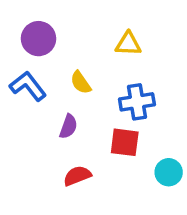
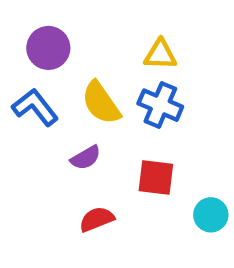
yellow semicircle: (81, 83) -> (101, 103), size x1.5
blue cross: (137, 102) -> (160, 105), moved, turned 32
purple semicircle: (68, 127) -> (86, 158), turned 40

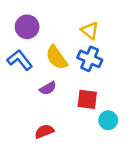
yellow triangle: (160, 55) -> (90, 31), turned 36
cyan circle: (211, 215) -> (108, 120), moved
red semicircle: (97, 219) -> (44, 131), moved

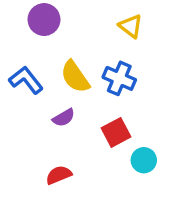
purple circle: (27, 27) -> (44, 20), moved
yellow triangle: (90, 31) -> (131, 26), moved
red square: (87, 99) -> (116, 132), turned -35

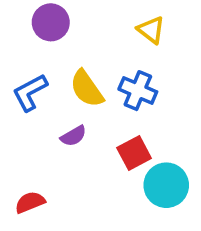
blue L-shape: (26, 80) -> (30, 92), turned -80
cyan circle: (144, 160) -> (166, 185), size x1.5
red semicircle: (59, 175) -> (30, 202), moved

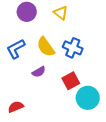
yellow triangle: (151, 30) -> (61, 13), moved

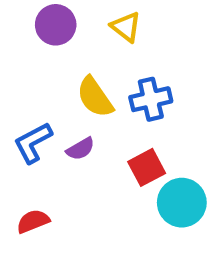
blue cross: (73, 48) -> (151, 99), turned -36
blue L-shape: (16, 49) -> (33, 143), moved

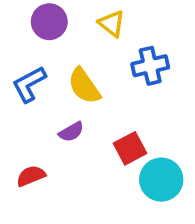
blue cross: (151, 99) -> (150, 66), moved
blue L-shape: (33, 143) -> (29, 84), moved
red semicircle: (33, 221) -> (31, 176), moved

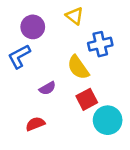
purple circle: (49, 22) -> (33, 27), moved
yellow semicircle: (84, 86) -> (78, 67), moved
red semicircle: (31, 176) -> (35, 124), moved

